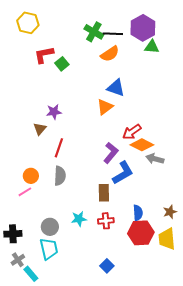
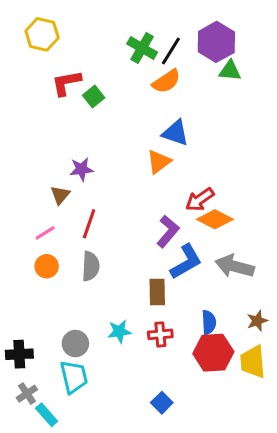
black line: (113, 34) -> (171, 51), turned -60
gray arrow: (155, 159) -> (235, 266), moved, size x1.4
pink line: (25, 192) -> (45, 233), moved

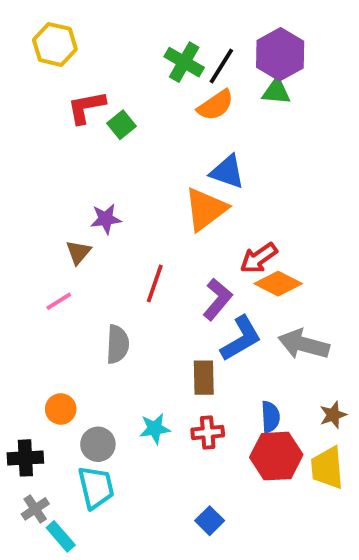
green triangle: (230, 71) -> (276, 92), moved
orange triangle: (159, 162) -> (206, 209), size x1.4
red line: (89, 224) -> (155, 284), moved
orange circle: (47, 266) -> (61, 409), moved

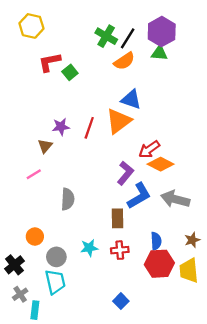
red line: (155, 284) -> (89, 128), moved
black cross: (25, 458) -> (14, 265), turned -36
cyan rectangle: (61, 536) -> (35, 310), turned 48

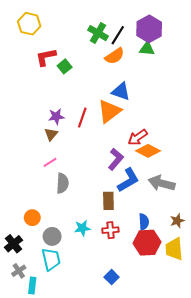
brown triangle: (45, 146) -> (51, 134), moved
pink line: (34, 174) -> (50, 162), moved

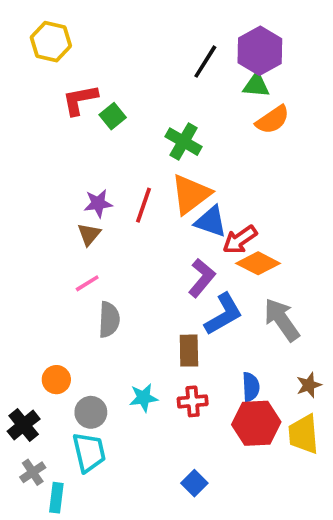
green cross: (98, 33) -> (184, 142), moved
orange semicircle: (115, 56) -> (273, 120), moved
blue triangle: (121, 91) -> (211, 222), moved
gray arrow: (162, 183) -> (282, 320), turned 40

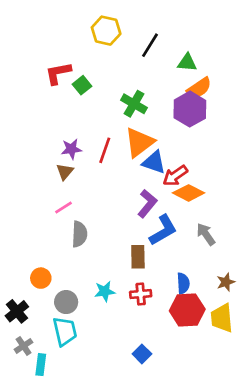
yellow hexagon: (51, 42) -> (106, 31), moved
purple hexagon: (260, 51) -> (190, 109), moved
gray arrow: (282, 320) -> (206, 234), size x0.7

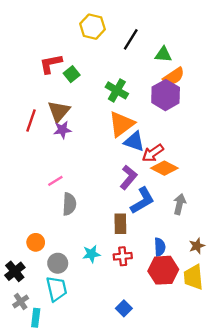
red line: (105, 150) -> (31, 121), moved
brown triangle: (65, 172) -> (59, 111), moved, size x1.5
gray arrow: (206, 234) -> (179, 204), turned 48

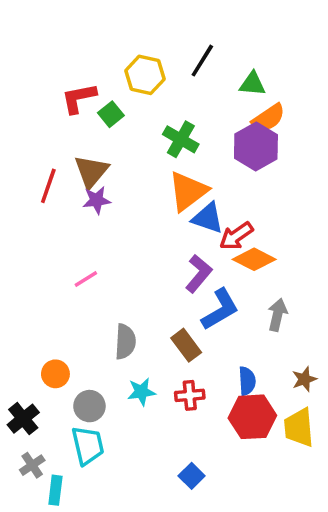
yellow hexagon: (93, 27) -> (145, 75), moved
gray semicircle: (69, 204) -> (125, 342), moved
brown rectangle: (120, 224) -> (186, 345), turned -36

